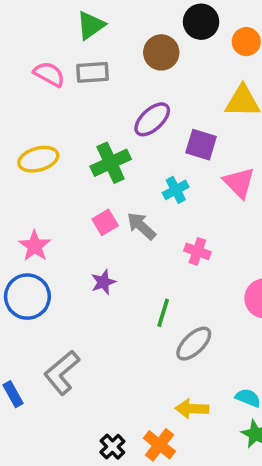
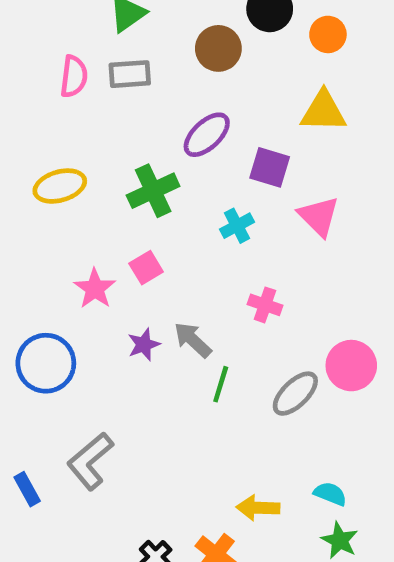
pink semicircle: (49, 74) -> (74, 76), turned 68
gray arrow: (141, 226) -> (193, 340), moved
pink star: (35, 246) -> (95, 289), moved
gray ellipse: (194, 344) -> (295, 394), moved

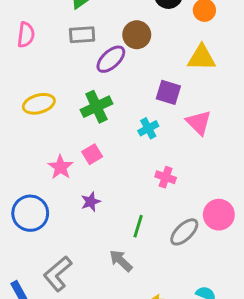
brown circle: (218, 48) -> (137, 35), moved
pink semicircle: (74, 76) -> (26, 35), moved
purple ellipse: (207, 135) -> (111, 59), moved
gray arrow: (193, 340) -> (121, 261), moved

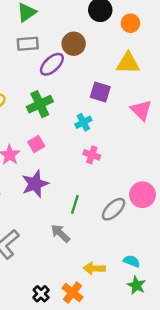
pink triangle: (199, 123) -> (141, 110), moved
pink cross: (166, 177) -> (92, 155), moved
purple star: (91, 202) -> (35, 184), size x1.6

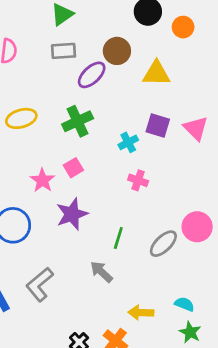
yellow triangle: (128, 63) -> (156, 73), moved
purple square: (100, 92) -> (158, 125), moved

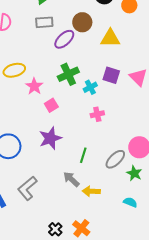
green cross: (78, 121) -> (68, 74), moved
pink star: (42, 180) -> (34, 86), moved
pink cross: (138, 180) -> (97, 114), turned -32
yellow arrow: (141, 313) -> (91, 191), moved
green star: (190, 332) -> (134, 173), moved

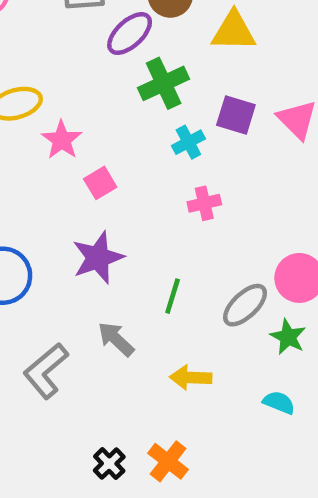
green cross: (68, 74) -> (164, 83), moved
gray arrow: (71, 179) -> (116, 339), moved

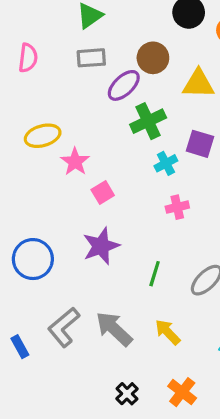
gray arrow: (116, 339) -> (114, 329), moved, size x1.4
yellow arrow: (191, 378) -> (168, 332), turned 44
orange cross: (168, 461) -> (182, 392), moved
black cross: (109, 464) -> (127, 394), moved

